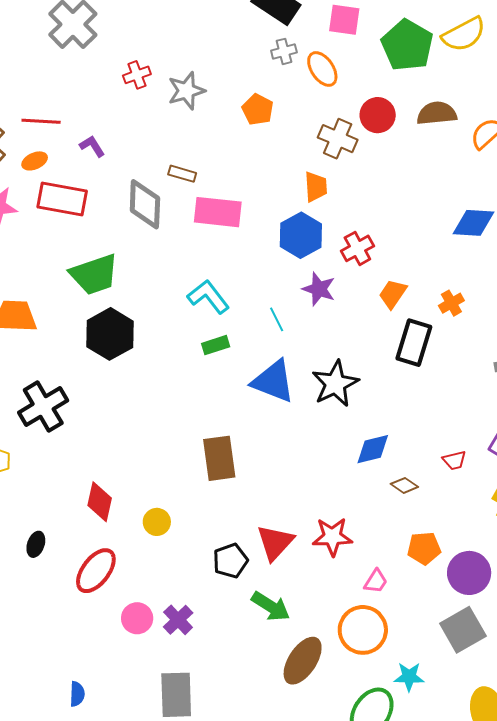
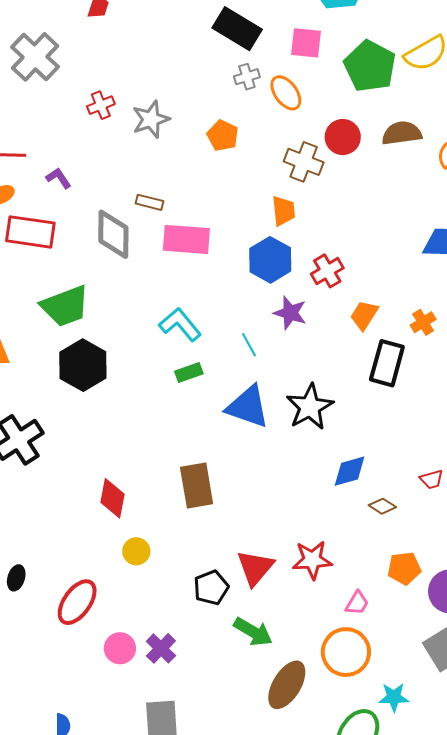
red diamond: (100, 502) -> (112, 498), moved

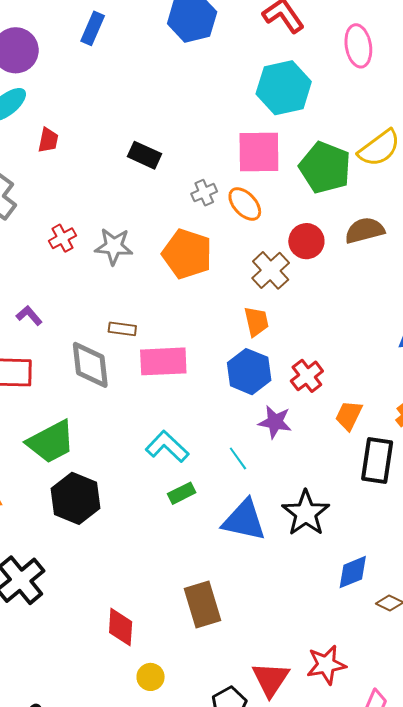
black rectangle: (237, 29) -> (144, 155), moved, size x0.7
pink square: (306, 43) -> (259, 152), size x1.4
gray star: (151, 119) -> (114, 246), turned 30
orange pentagon: (223, 136) -> (187, 254), size x1.6
brown cross: (304, 162) -> (271, 270), turned 33

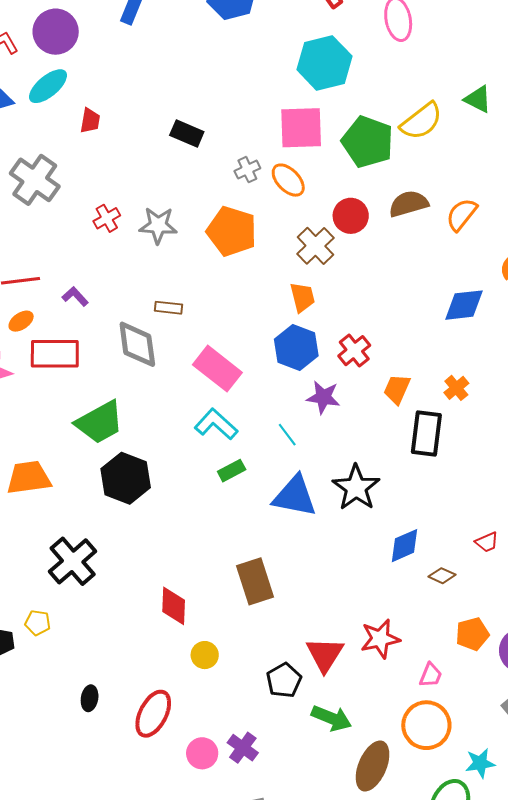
pink rectangle: (163, 361) -> (217, 369), moved, turned 42

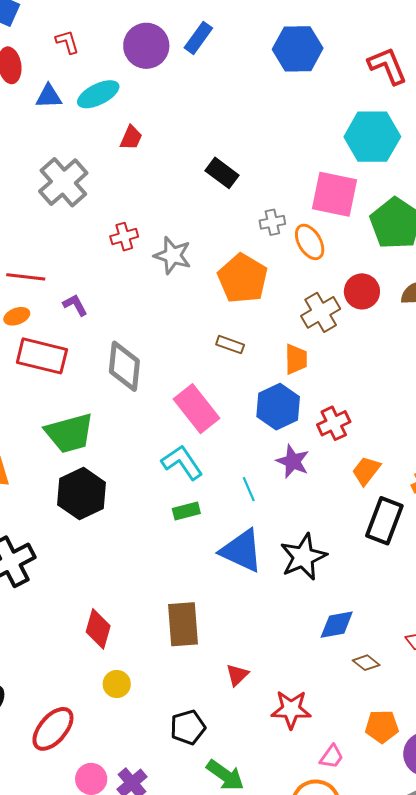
purple circle: (56, 32) -> (146, 46), moved
brown rectangle: (169, 308) -> (230, 345), moved
red triangle: (325, 655) -> (237, 675), moved, size x0.6

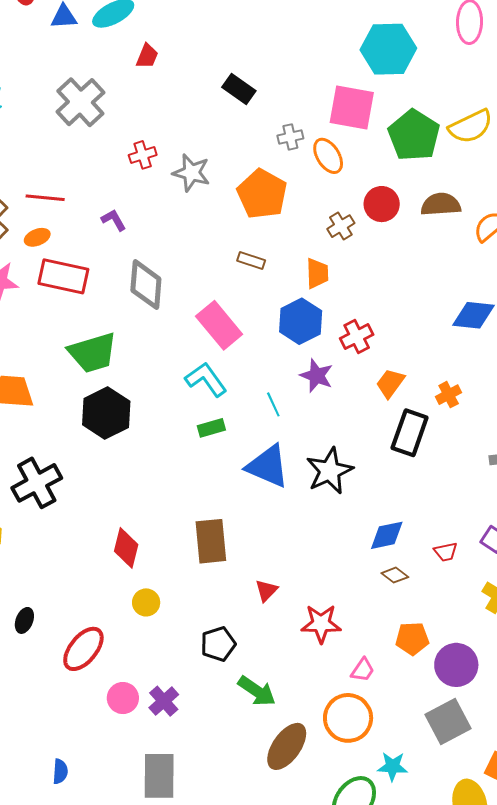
purple L-shape: (75, 305) -> (114, 220), moved
brown cross: (321, 312) -> (341, 226), size x0.7
blue diamond: (337, 625) -> (387, 535), moved

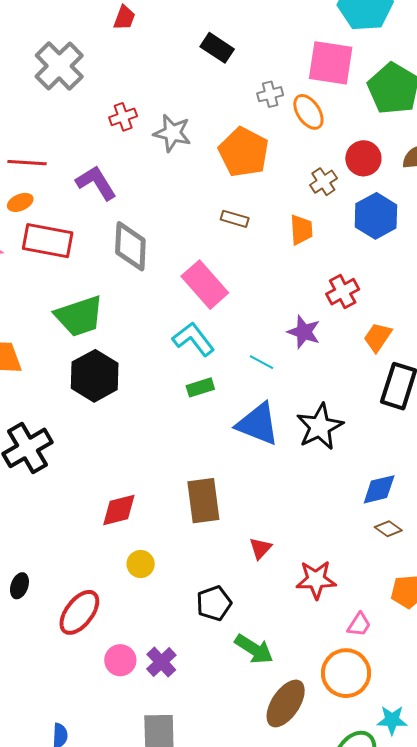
purple L-shape: (114, 220) -> (96, 183), size x1.6
blue hexagon: (301, 321) -> (376, 216), moved
cyan line: (273, 404) -> (261, 362), turned -35
red diamond: (126, 548) -> (119, 510), turned 63

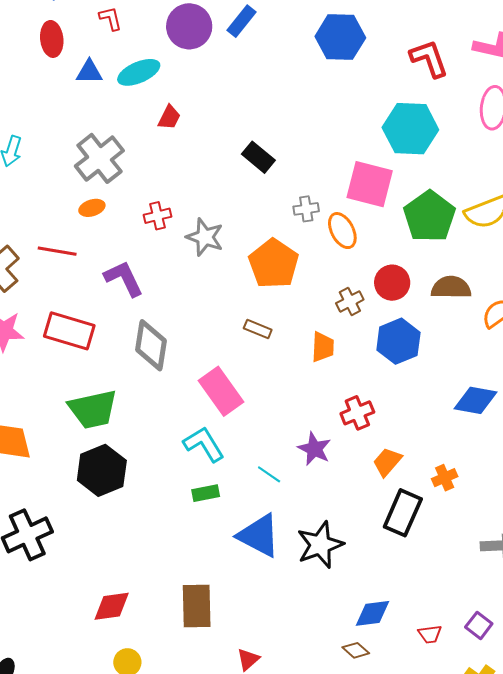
orange ellipse: (20, 202) -> (92, 208), moved
brown diamond: (388, 529) -> (356, 650), moved

